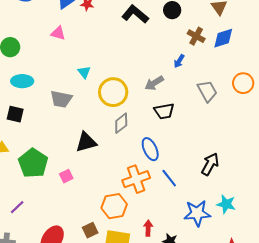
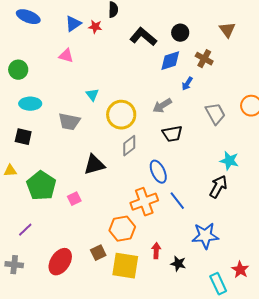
blue diamond: (223, 38) -> (170, 61), moved
cyan star: (226, 204) -> (229, 161), moved

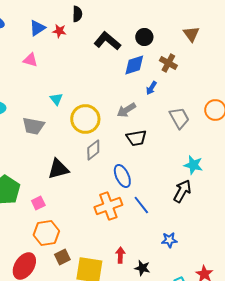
orange hexagon: (122, 229) -> (46, 233), moved
blue star: (205, 236) -> (169, 240), size x0.6

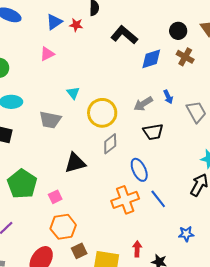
black circle: (144, 37) -> (178, 31), moved
pink triangle: (30, 60) -> (47, 54), turned -42
blue arrow: (151, 88) -> (168, 97), moved, turned -56

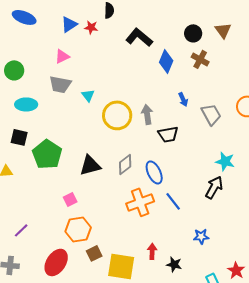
blue diamond: (151, 59) -> (166, 61), turned -50
gray arrow: (143, 104) -> (147, 114), moved, turned 114
gray trapezoid: (50, 120) -> (60, 84), moved
gray diamond: (110, 144) -> (125, 164), moved
green pentagon: (22, 184) -> (47, 154), moved

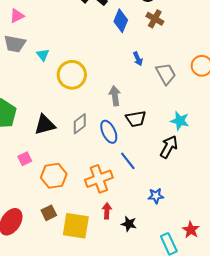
gray arrow: (147, 114) -> (115, 96), moved
black trapezoid: (168, 134) -> (136, 119), moved
orange cross: (140, 202) -> (99, 179), moved
orange hexagon: (78, 229) -> (54, 176), moved

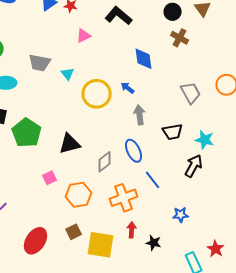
pink triangle: (17, 16) -> (84, 36), moved
blue diamond: (121, 21) -> (144, 59), moved, turned -30
blue arrow: (138, 59) -> (128, 88), moved, turned 152
black trapezoid: (136, 119) -> (173, 132), moved
gray diamond: (80, 124) -> (105, 162), moved

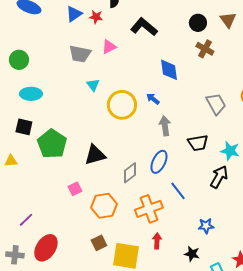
gray trapezoid: (40, 63) -> (80, 54), moved
blue ellipse: (134, 151) -> (159, 162), turned 50
red ellipse: (36, 241) -> (46, 248), moved
black star: (154, 243) -> (192, 254), moved

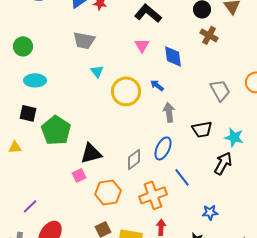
pink triangle: (109, 47) -> (142, 45), moved, turned -35
black triangle: (95, 155) -> (91, 153), moved

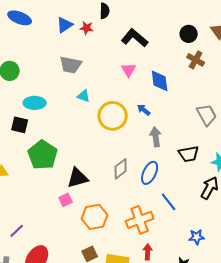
cyan triangle: (97, 71) -> (84, 96), turned -32
cyan ellipse: (35, 80) -> (35, 103), moved
black square: (28, 113) -> (20, 125), moved
gray diamond: (134, 159) -> (121, 169), moved

